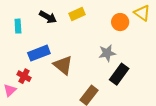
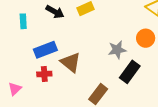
orange circle: (120, 22) -> (146, 38), moved
red cross: (24, 76) -> (44, 74), moved, turned -32

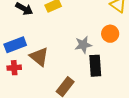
black rectangle: (130, 72) -> (95, 66), turned -40

